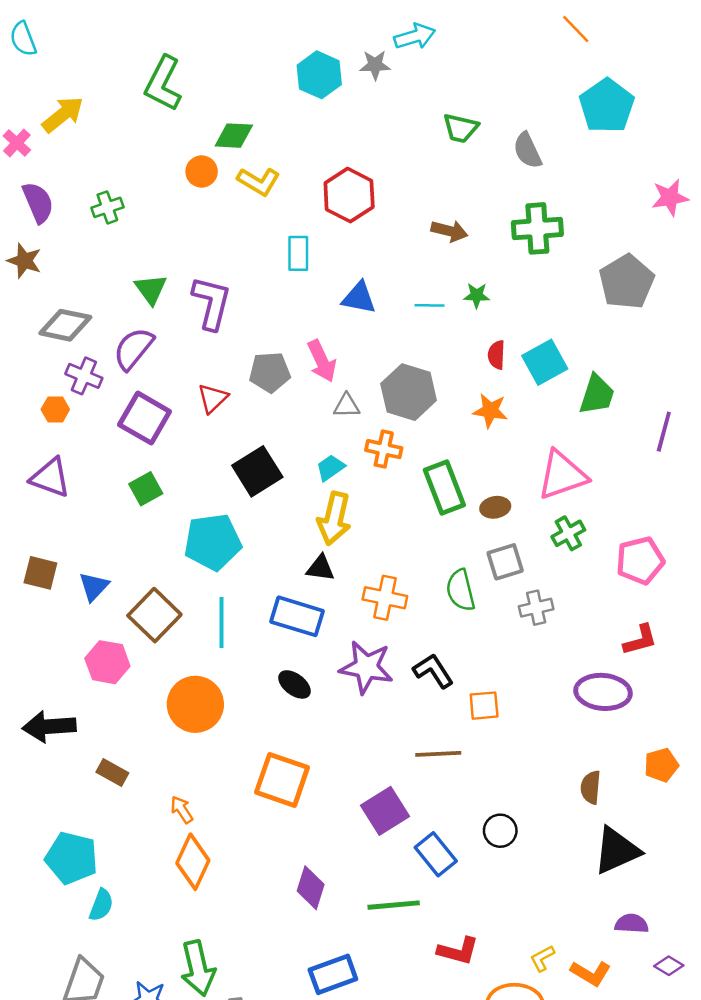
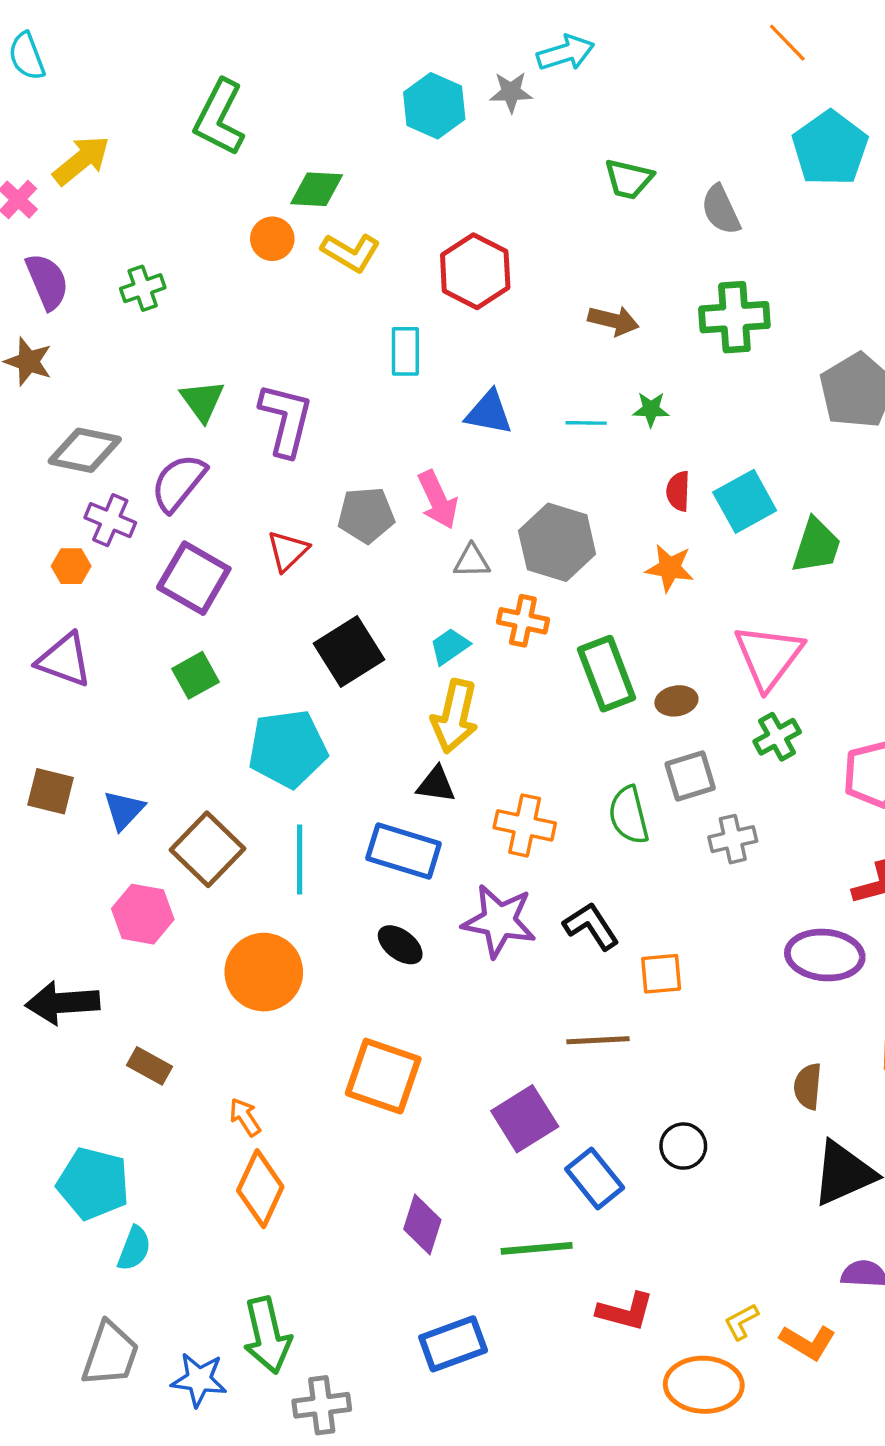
pink triangle: (562, 475) -> (769, 657), turned -34

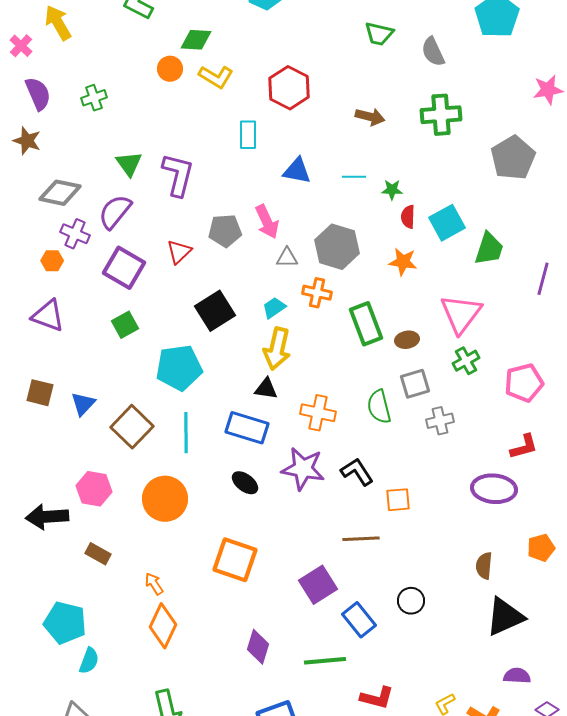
yellow arrow: (81, 160) -> (58, 23), turned -81
green star: (651, 409) -> (392, 190), moved
pink hexagon: (143, 914) -> (94, 489), moved

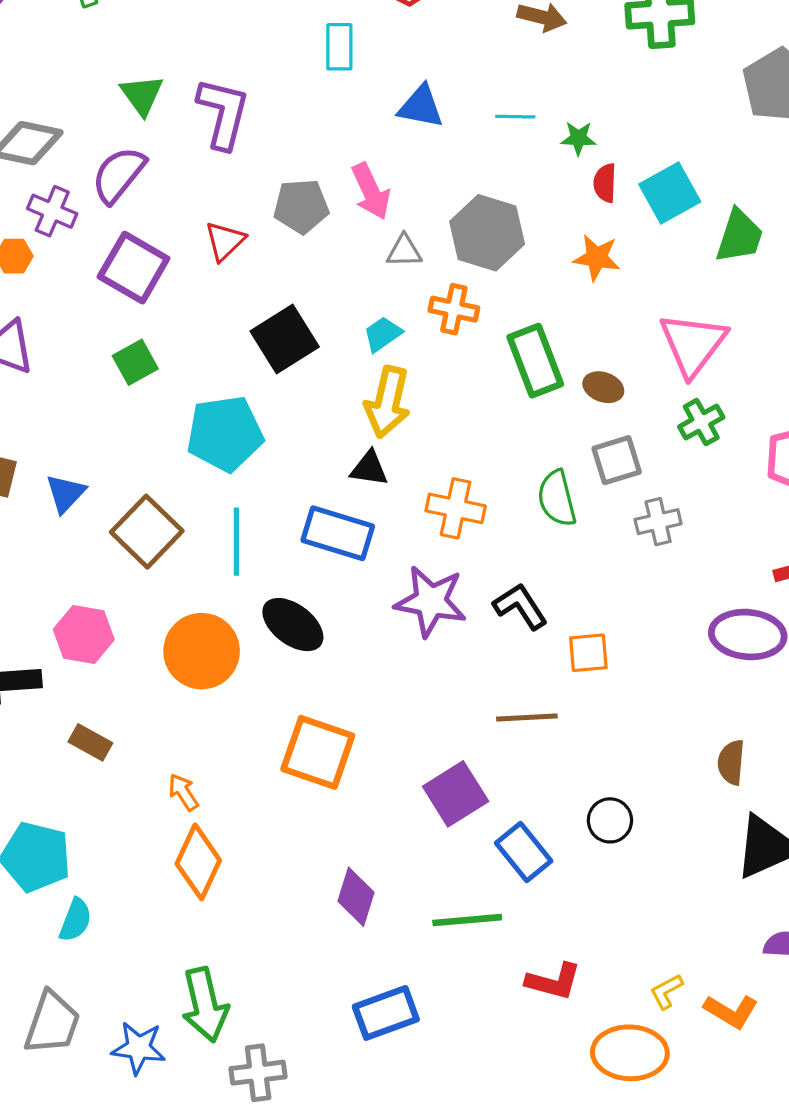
brown ellipse: (407, 340) -> (603, 387), turned 30
black ellipse: (245, 483) -> (293, 625), moved, size x1.4

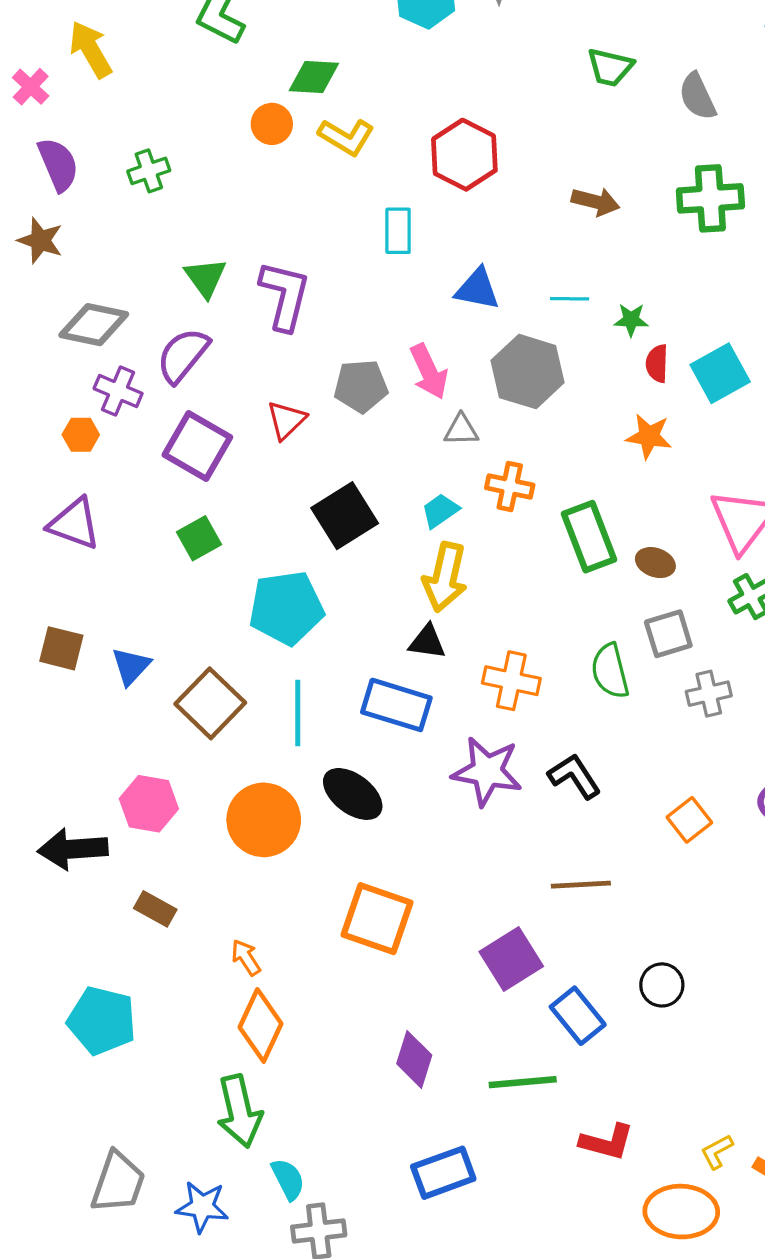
gray hexagon: (487, 233) -> (528, 372), moved
orange square: (588, 653) -> (689, 820), moved, turned -33
cyan semicircle: (75, 920) -> (288, 1179), moved, turned -48
green arrow: (205, 1005) -> (239, 1111), moved

